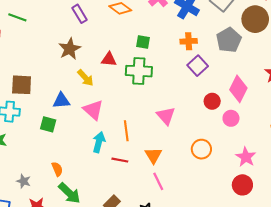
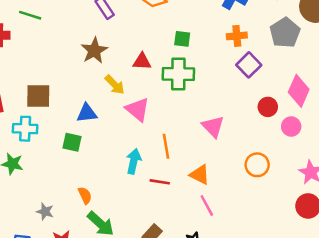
pink triangle: (93, 110) -> (138, 109), moved
orange triangle: (153, 155) -> (200, 175), turned -30

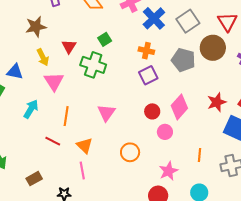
gray pentagon: (285, 33) -> (183, 60), turned 30
green square: (182, 39) -> (105, 39), turned 32
red triangle: (142, 61) -> (69, 47), turned 42
cyan arrow: (134, 161) -> (31, 109), moved

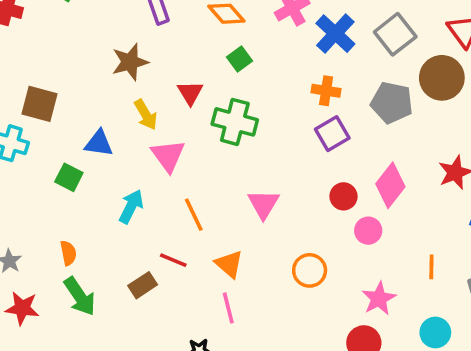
green square: (105, 39) -> (239, 59), moved
orange line: (66, 116) -> (194, 215), turned -30
brown rectangle: (34, 179) -> (143, 285), moved

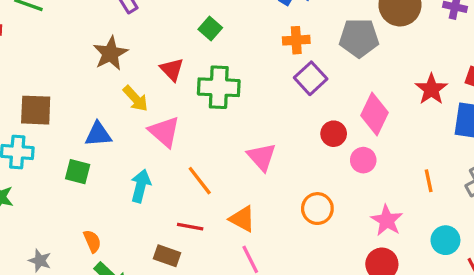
brown rectangle: (143, 285) -> (167, 256), turned 65

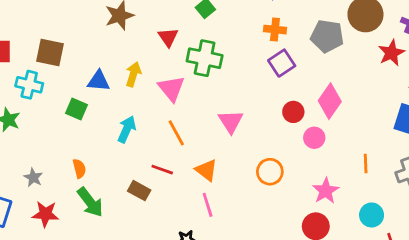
red star: (431, 89) -> (391, 53), moved
yellow arrow: (135, 99) -> (133, 74), moved, turned -130
pink triangle: (164, 132) -> (171, 88), moved

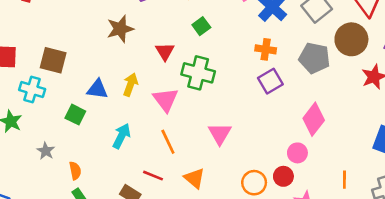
red circle: (293, 112) -> (283, 176), moved
gray star: (33, 178) -> (46, 151), moved

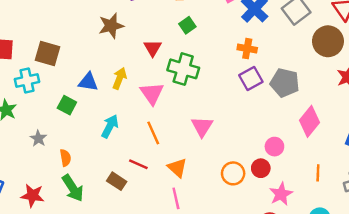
gray pentagon: (314, 58) -> (285, 83), moved
cyan cross: (32, 90) -> (27, 81), turned -30
pink diamond: (314, 119) -> (310, 121), moved

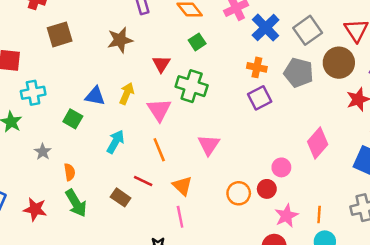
brown square: (47, 54) -> (60, 34), moved, turned -35
gray pentagon: (285, 83) -> (299, 73), moved
orange line: (318, 173) -> (319, 214), moved

